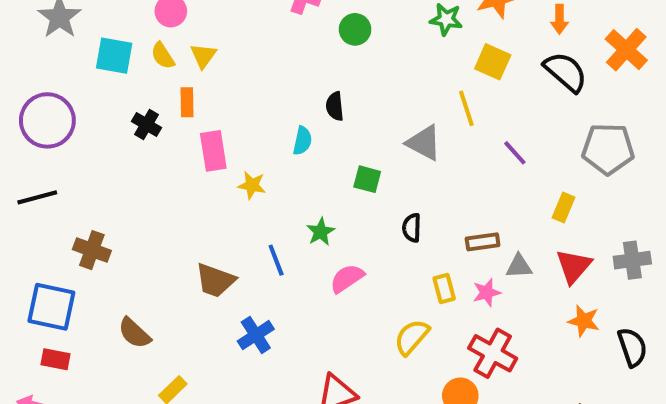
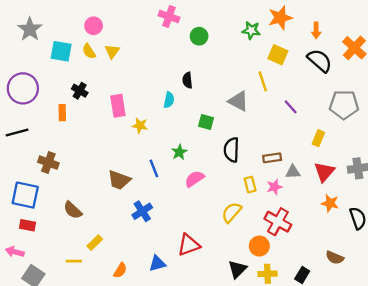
orange rectangle: (187, 102) -> (62, 113), moved
black semicircle: (412, 228) -> (232, 150), size x1.5

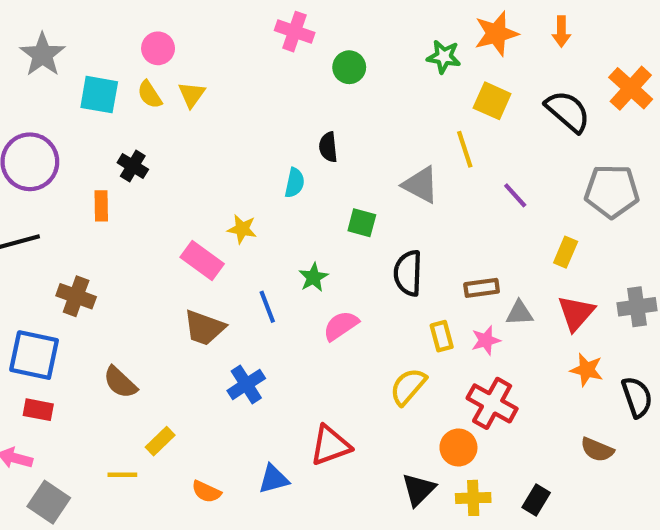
orange arrow: (316, 30) -> (561, 32), moved
pink rectangle: (118, 106) -> (202, 261), moved, turned -45
brown semicircle: (335, 258) -> (597, 450), moved
orange semicircle: (120, 270) -> (206, 492), turned 84

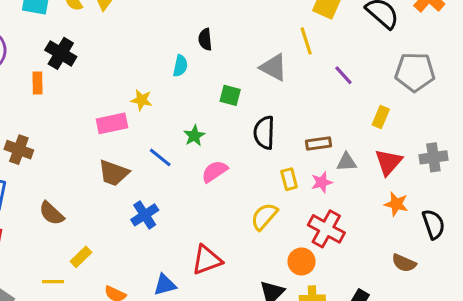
black cross: (133, 166) -> (61, 53), size x1.4
pink rectangle: (202, 261) -> (112, 123), turned -48
blue line: (267, 307) -> (160, 157), turned -30

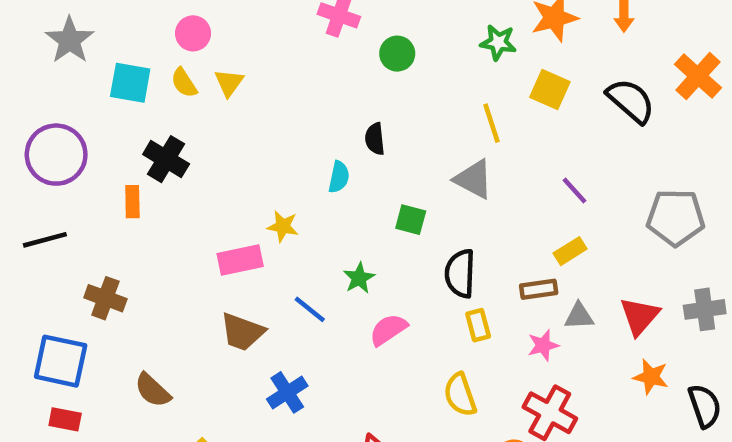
yellow line: (306, 41) -> (492, 123), moved
gray pentagon: (415, 72) -> (676, 217), moved
yellow rectangle: (381, 117) -> (570, 251), moved, turned 35
yellow rectangle: (289, 179) -> (478, 325), moved
yellow semicircle: (264, 216) -> (460, 395), turned -60

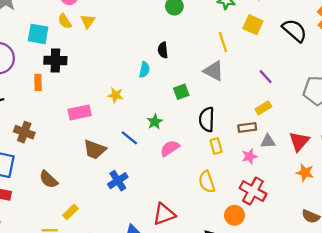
cyan square: (130, 83) -> (38, 34), moved
black cross: (166, 159) -> (55, 60), turned -30
green square: (411, 220) -> (181, 92), turned -35
pink rectangle: (240, 260) -> (80, 112), moved

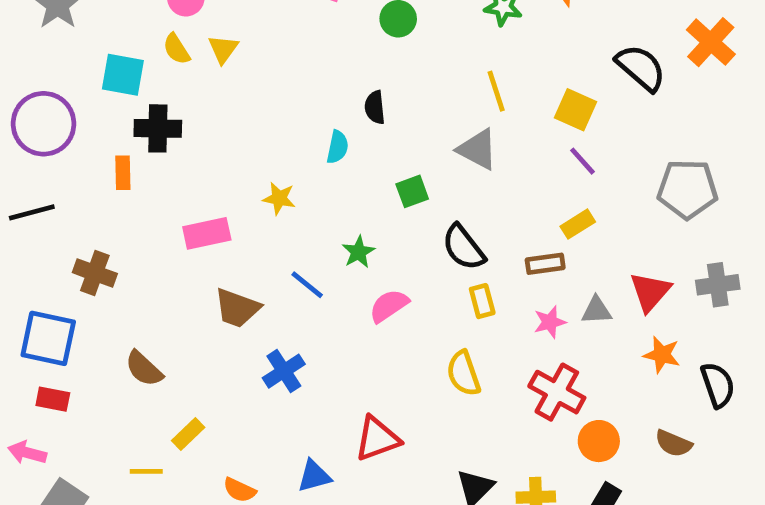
yellow square: (253, 25) -> (575, 110), moved
black semicircle: (207, 119) -> (463, 247), turned -40
gray triangle: (268, 141) -> (596, 310), moved
orange circle: (234, 215) -> (599, 441), moved

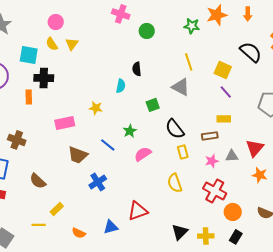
yellow rectangle: (578, 224) -> (224, 119), turned 32

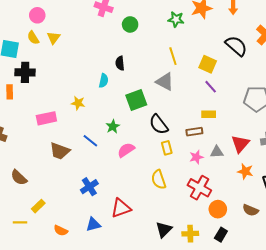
green square: (153, 105) -> (136, 100), size x1.5
blue cross: (98, 182) -> (89, 187), moved

